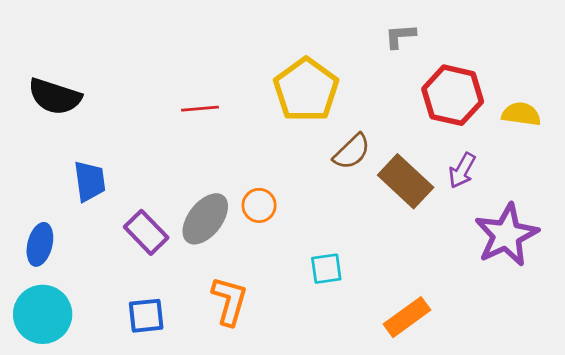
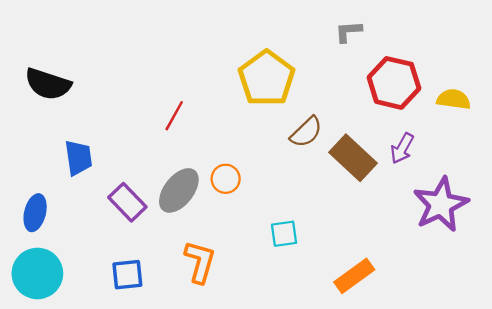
red line: (200, 109) -> (174, 116), moved, turned -56

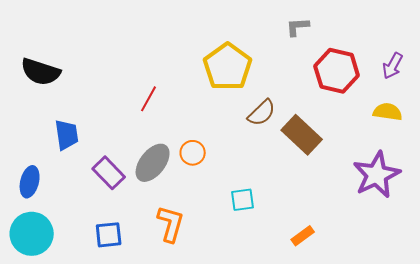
yellow semicircle: (454, 99) -> (388, 112), moved
purple arrow: (402, 148) -> (393, 66), moved
orange rectangle: (354, 276) -> (303, 236), size x0.7

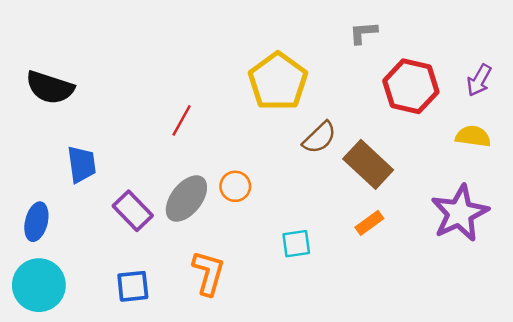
orange rectangle: (303, 236) -> (369, 223), moved

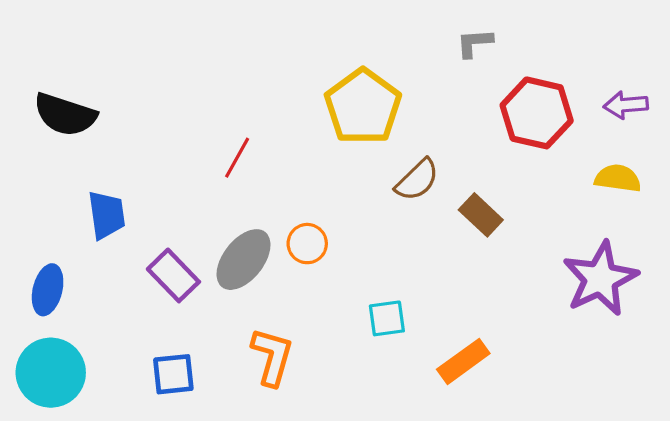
purple arrow: (479, 80) -> (626, 105), turned 56
brown rectangle: (368, 164) -> (481, 215), size x0.7
orange rectangle: (369, 223) -> (463, 361), moved, size x1.4

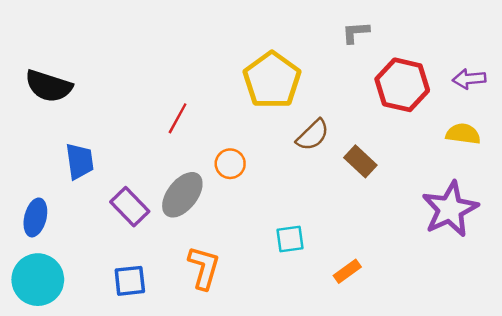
orange circle: (307, 244) -> (230, 164), moved
orange rectangle: (463, 361) -> (347, 271), size x0.7

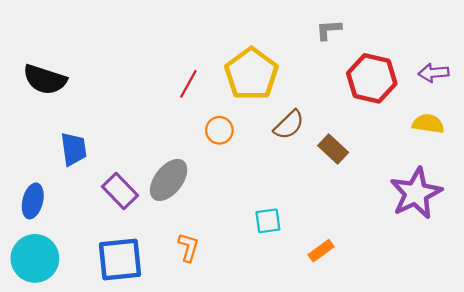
red line: (178, 118) -> (188, 84), moved
orange circle: (230, 164) -> (219, 130), moved
orange L-shape: (204, 268) -> (188, 247), size x0.7
blue square: (130, 281) -> (120, 259), size x1.5

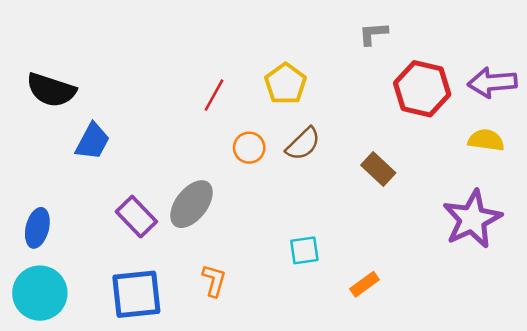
purple arrow: (434, 73) -> (492, 82), size x1.4
yellow pentagon: (251, 74) -> (286, 84), size x0.7
brown semicircle: (289, 125) -> (303, 144), moved
blue trapezoid: (74, 149) -> (92, 141), moved, turned 36

